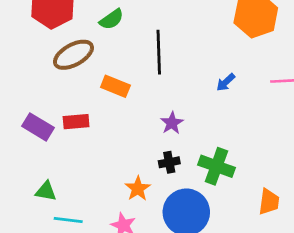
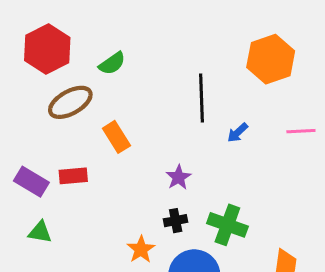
black line: (159, 52) -> (201, 98), moved
orange rectangle: (115, 86) -> (116, 137), turned 36
green triangle: (46, 191) -> (40, 232), moved

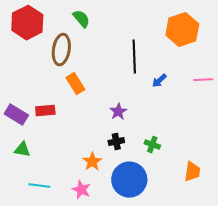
green semicircle: (112, 63) -> (81, 19), moved, turned -96
brown ellipse: (70, 102) -> (61, 50), moved, turned -52
green cross: (227, 225) -> (152, 145), size x0.6

